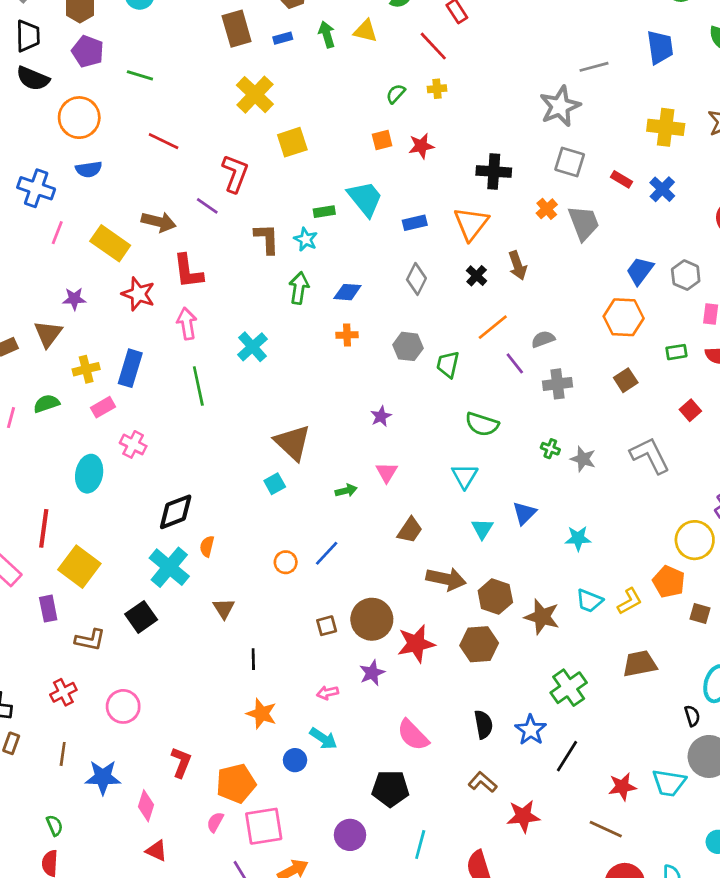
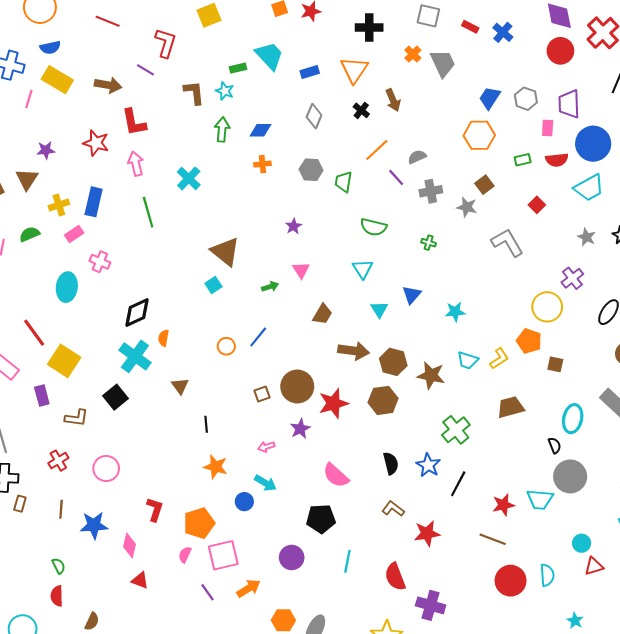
yellow rectangle: (110, 243) -> (57, 80), moved
gray star: (583, 459) -> (467, 207), moved
red line: (44, 528) -> (34, 333), turned -40

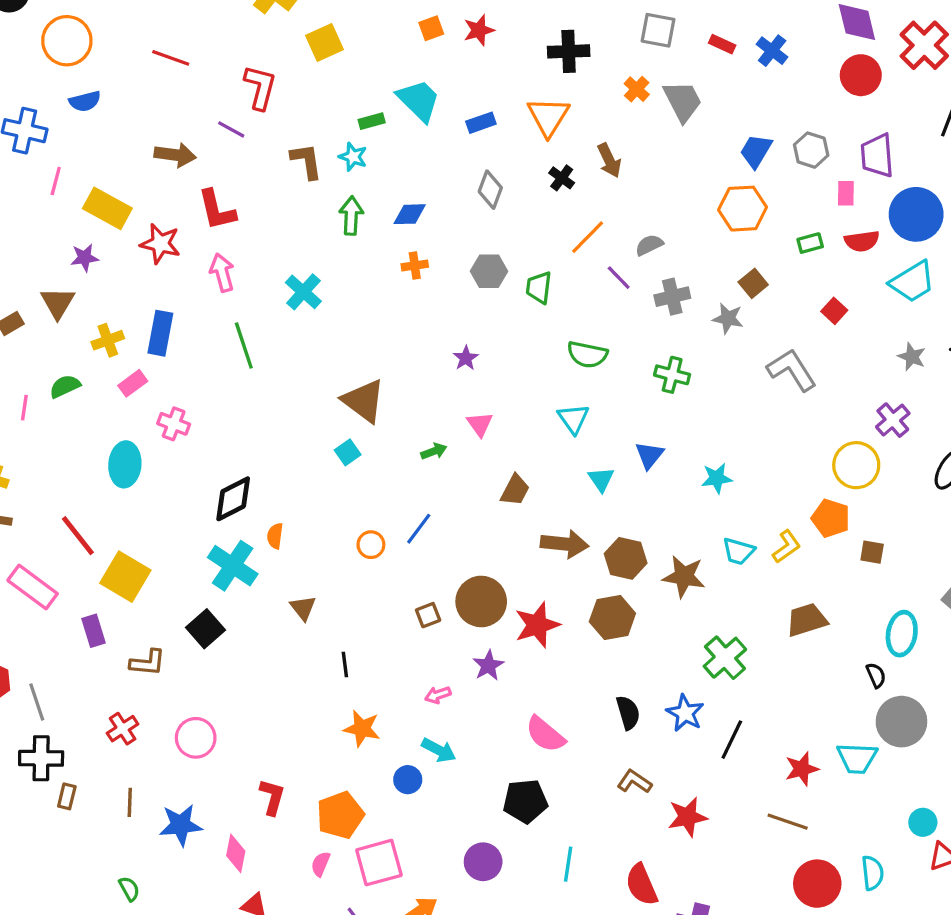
yellow rectangle: (57, 80) -> (107, 208), moved
green cross: (429, 243) -> (672, 375), size x1.5

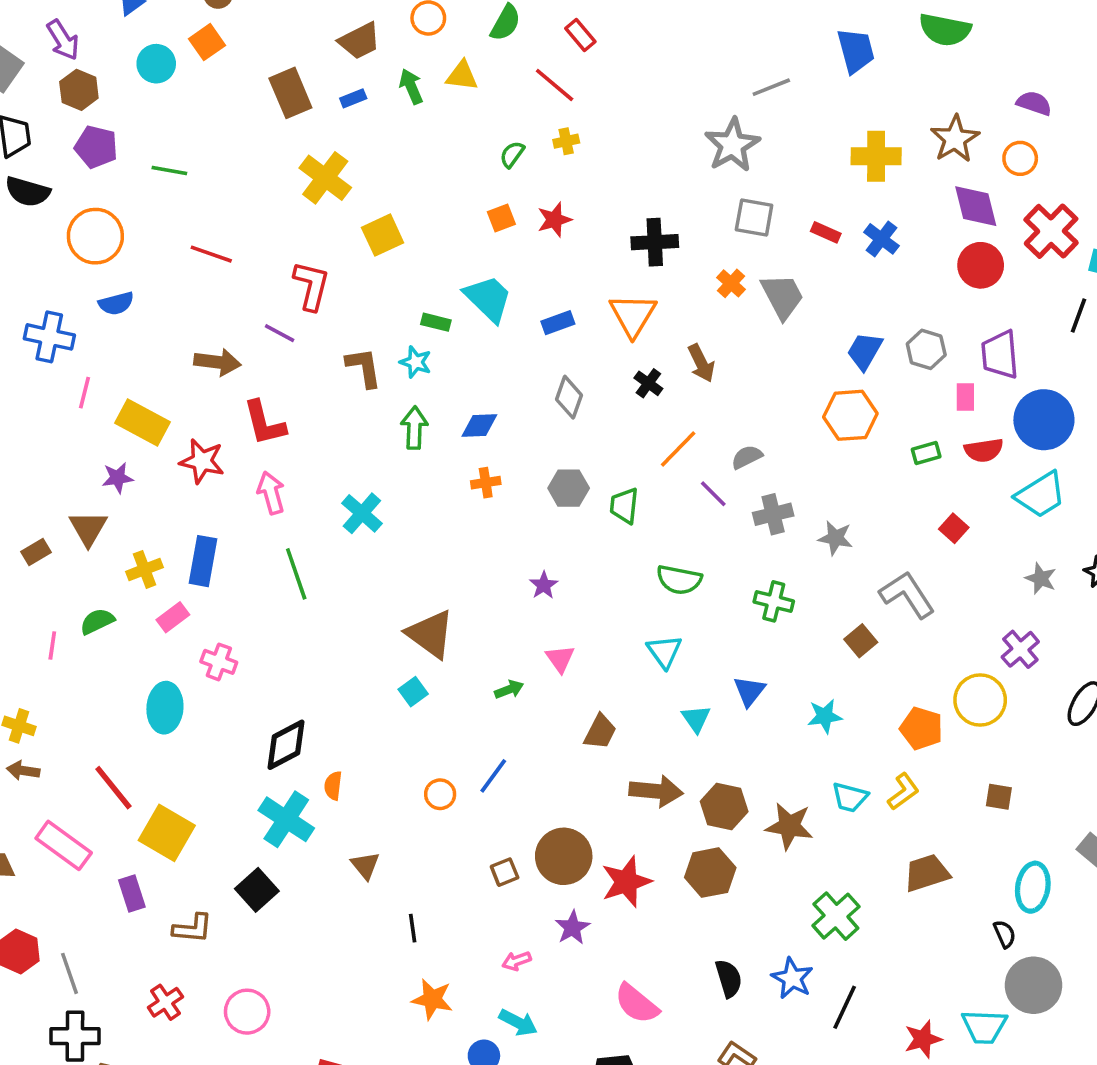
green rectangle: (372, 121) -> (436, 322), turned 30
brown square: (753, 283) -> (861, 641), moved
orange pentagon: (831, 518) -> (921, 728), moved

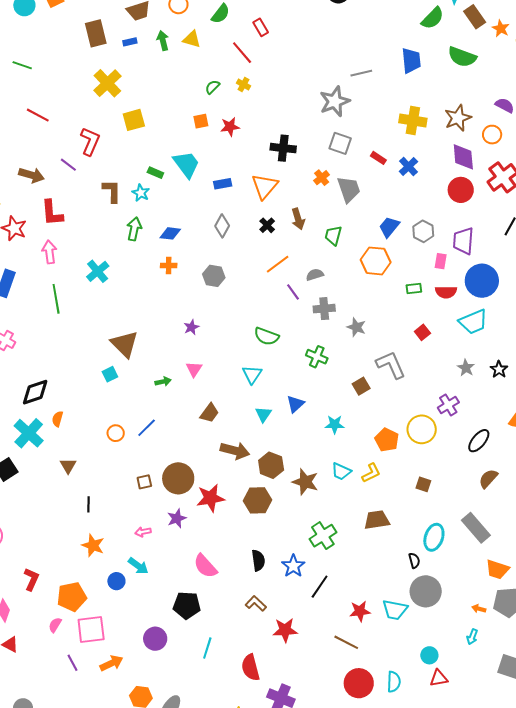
yellow cross: (566, 141) -> (243, 85), turned 32
green trapezoid: (624, 506) -> (333, 235), moved

